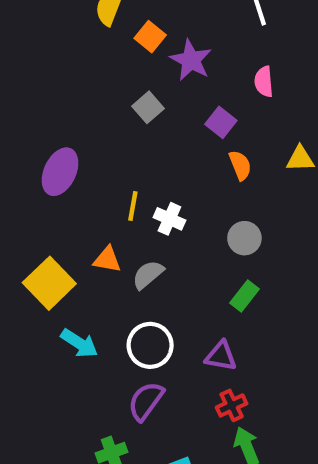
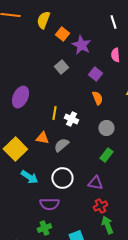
orange semicircle: (240, 165) -> (97, 98), moved
purple semicircle: (146, 401) -> (49, 204), moved, turned -126

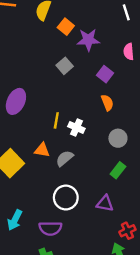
purple star: (81, 45) -> (88, 40), turned -30
cyan arrow: (29, 177) -> (15, 220), moved, turned 84
red cross: (100, 206) -> (127, 231), moved

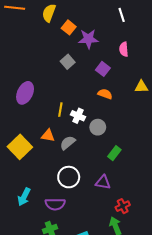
orange semicircle: (107, 103) -> (105, 94), turned -48
gray circle: (118, 138) -> (98, 127), moved

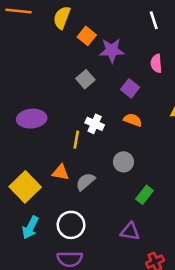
purple ellipse: (25, 93) -> (32, 119), turned 60
white cross: (78, 116) -> (95, 124), moved
white circle: (69, 177) -> (71, 225), moved
cyan arrow: (24, 197) -> (30, 228), moved

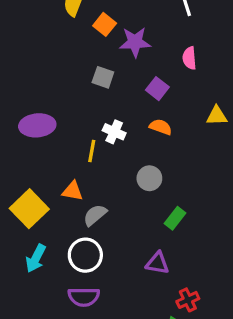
gray square: (85, 79) -> (103, 77), turned -30
gray semicircle: (85, 182) -> (95, 215), moved

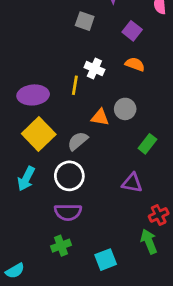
purple ellipse: (37, 125) -> (33, 95), moved
orange triangle: (73, 191) -> (100, 117), moved
yellow square: (29, 209) -> (39, 134), moved

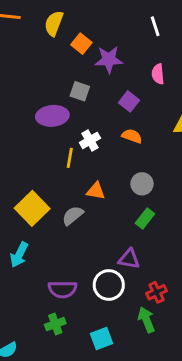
white cross: (94, 68) -> (90, 140), turned 36
purple ellipse: (33, 95) -> (52, 116), moved
gray circle: (125, 109) -> (142, 184), moved
white circle: (69, 176) -> (109, 285), moved

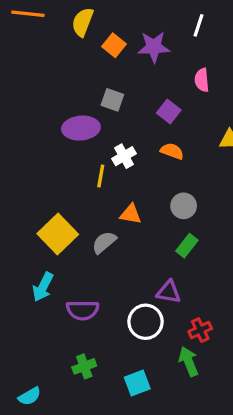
white line: (155, 26) -> (198, 25), turned 36
purple star: (109, 59) -> (154, 47), moved
purple semicircle: (63, 289) -> (83, 310), moved

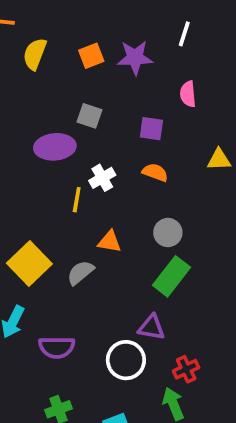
yellow semicircle: (83, 22) -> (35, 54), moved
orange square: (114, 45) -> (91, 56), turned 30
purple square: (169, 111) -> (151, 129), turned -30
green rectangle: (187, 246) -> (172, 276), size x1.5

